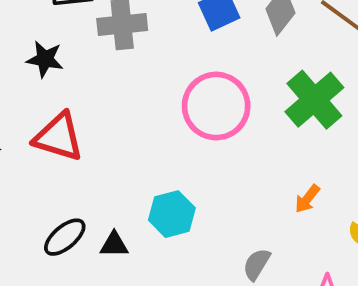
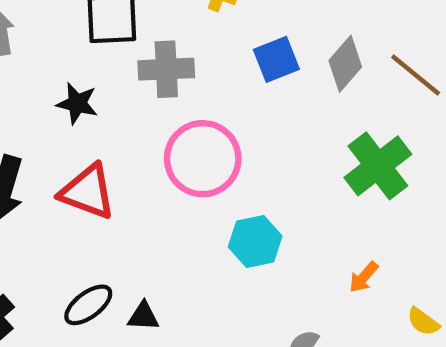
pink circle: (216, 106) -> (203, 159), moved
cyan hexagon: (172, 214) -> (255, 241), moved

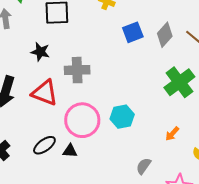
gray cross: (166, 69) -> (77, 70), moved
pink circle: (203, 159) -> (82, 120), moved

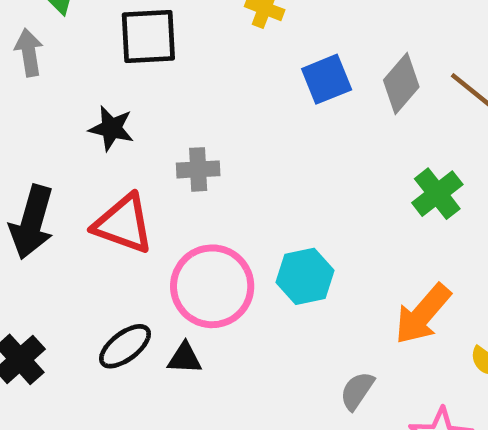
gray cross: (77, 70) -> (198, 169), size x0.7
green cross: (179, 82) -> (437, 194), size x0.7
orange arrow: (172, 134) -> (423, 314), size x1.8

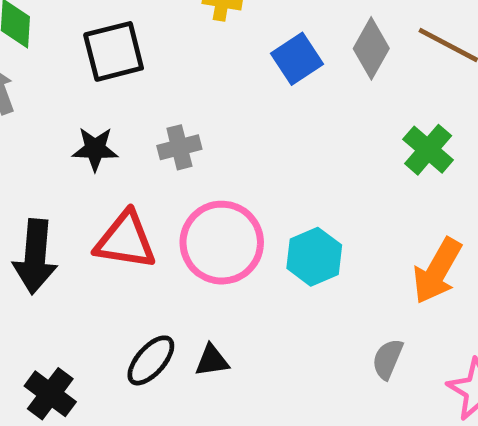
gray cross: (198, 169) -> (179, 147), moved
pink circle: (212, 286) -> (222, 243), moved

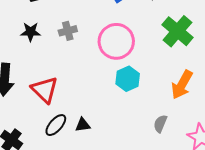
green cross: (428, 150) -> (178, 31), size x1.4
red triangle: (125, 240) -> (45, 90), moved, turned 36
pink circle: (222, 243) -> (116, 41), moved

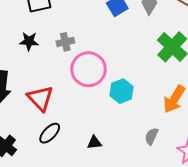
pink circle: (116, 41) -> (88, 69), moved
black triangle: (83, 125) -> (94, 143), moved

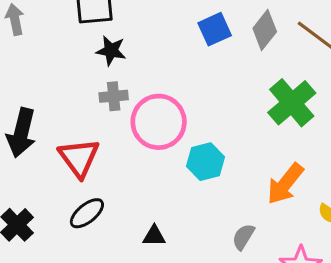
black star: (29, 41) -> (111, 51), moved
gray cross: (65, 42) -> (114, 96), moved

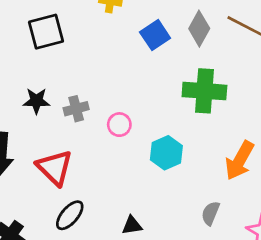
black star: (111, 51) -> (36, 101), moved
green cross: (292, 103) -> (204, 91), moved, turned -36
pink circle: (159, 122) -> (119, 125), size x0.5

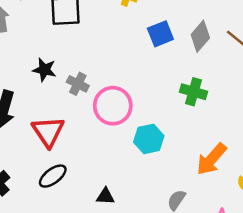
green cross: (204, 91) -> (193, 92), size x0.7
gray cross: (76, 109) -> (78, 84), turned 30
pink circle: (119, 125) -> (113, 106), size x1.8

